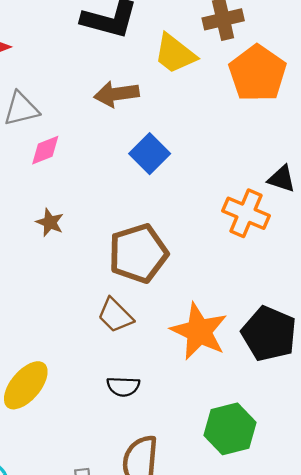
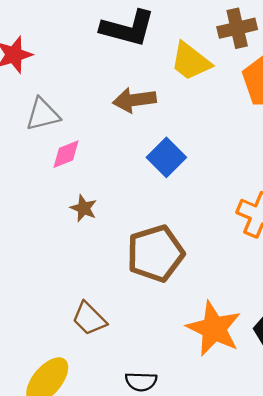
brown star: (50, 222) -> (84, 208), moved
brown trapezoid: (115, 315) -> (89, 319), moved

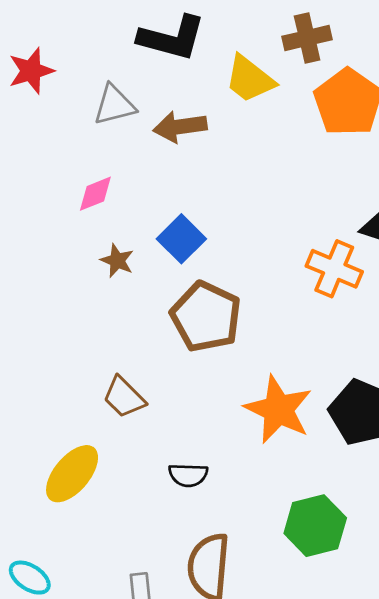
gray triangle: (43, 114) -> (114, 105), moved
blue square: (166, 157) -> (181, 239), moved
brown pentagon: (155, 253) -> (206, 317), turned -30

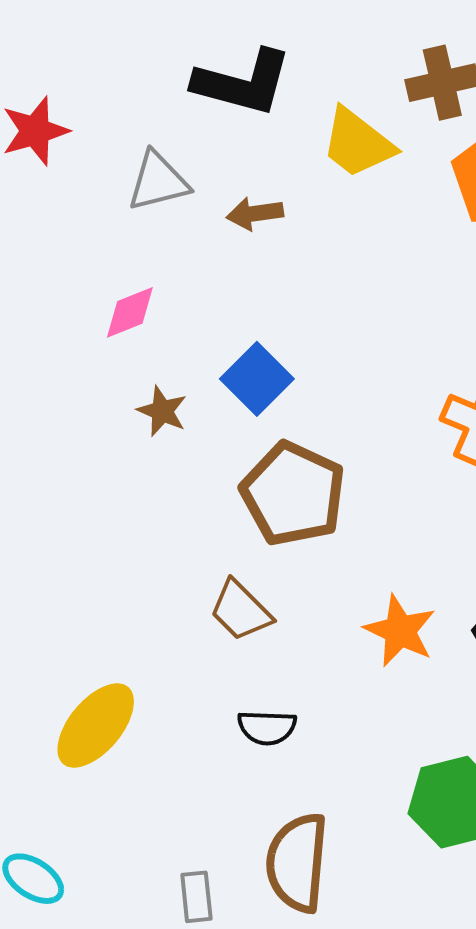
brown arrow: (180, 127) -> (255, 214), size x0.7
brown trapezoid: (124, 397) -> (241, 611), moved
orange star: (278, 410) -> (400, 631), size x0.7

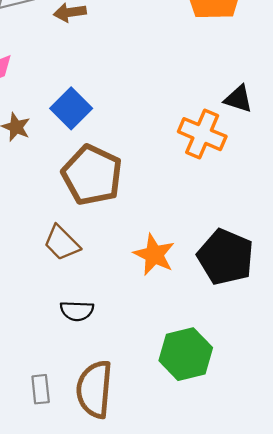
gray rectangle: (196, 897) -> (41, 389), moved

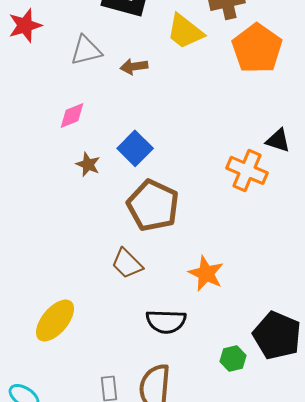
black pentagon: (226, 257) -> (277, 335), moved
black semicircle: (77, 311) -> (166, 321), moved, size x1.4
green hexagon: (186, 354) -> (233, 358), size x0.6

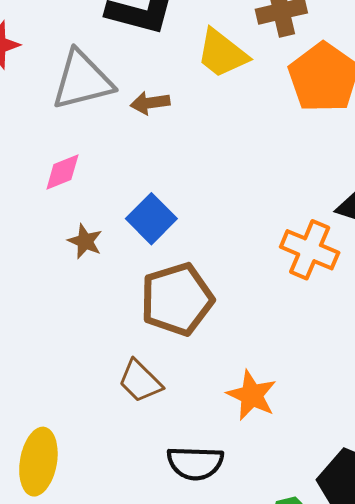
gray triangle: (86, 50) -> (82, 80), size x1.4
brown pentagon: (153, 205) -> (177, 299), turned 30
yellow ellipse: (55, 320) -> (38, 462), turned -30

